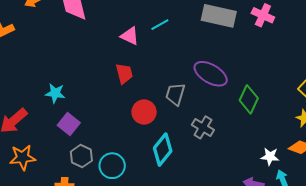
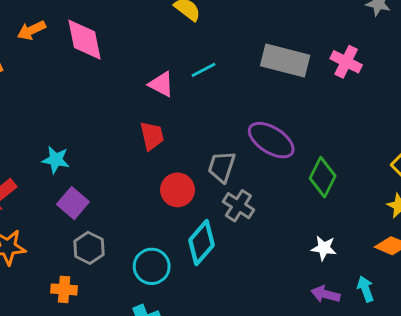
gray cross: (203, 127) -> (238, 206), moved
white star: (270, 157) -> (324, 248), moved
cyan circle: (112, 166) -> (152, 266), moved

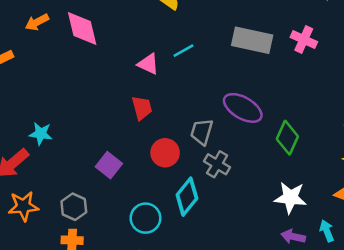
cyan star: (56, 160) -> (41, 134), moved
purple square: (73, 203) -> (109, 165), moved
gray hexagon: (89, 248) -> (74, 207), moved
white star: (324, 248) -> (290, 198), size x1.5

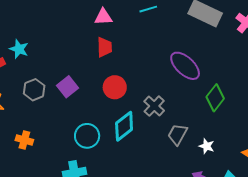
pink triangle: (148, 64) -> (103, 17), moved, turned -42
gray trapezoid: (202, 132) -> (178, 134), moved
white star: (290, 198) -> (207, 146), size x0.6
gray hexagon: (74, 207) -> (34, 90), moved

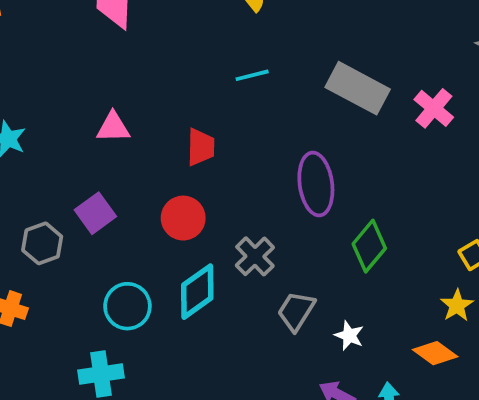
pink triangle: (103, 17) -> (113, 127), moved
red trapezoid: (104, 47) -> (201, 147), moved
purple ellipse: (185, 66) -> (316, 184), turned 36
gray hexagon: (34, 90) -> (42, 243), moved

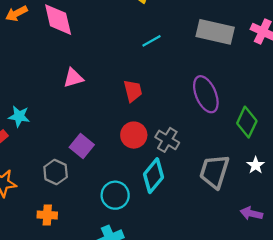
pink triangle: (113, 127) -> (73, 78), moved
gray cross: (255, 256) -> (167, 140), moved
gray trapezoid: (296, 311) -> (214, 172), size x1.4
white star: (349, 335) -> (256, 165), moved, turned 30

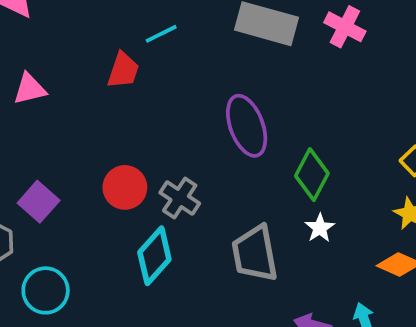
red trapezoid: (133, 91) -> (123, 70), moved, turned 30
white star: (256, 165) -> (320, 228), moved
gray trapezoid: (214, 172) -> (255, 254), turned -30
cyan circle: (115, 195) -> (46, 290), moved

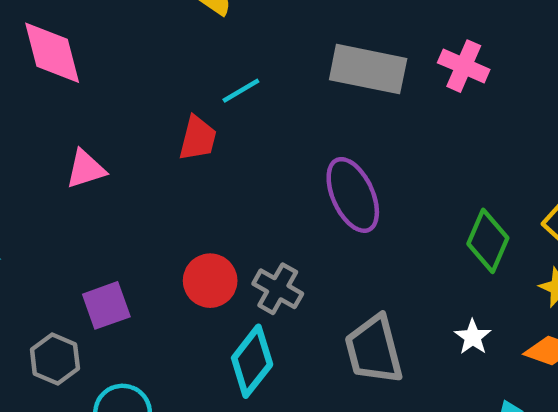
green diamond: (312, 175) -> (488, 241), moved
purple square: (39, 202) -> (106, 305), turned 33
white star: (320, 228) -> (473, 337), moved

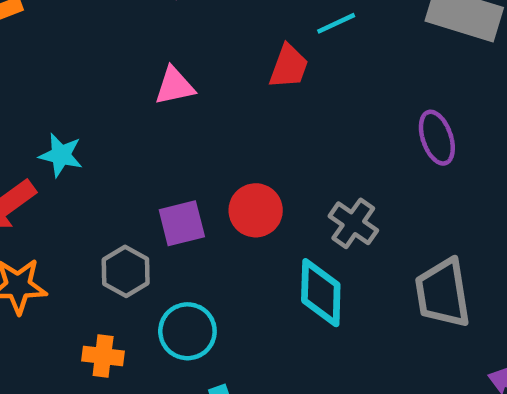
purple ellipse: (353, 195) -> (437, 138), size x0.7
red circle: (210, 281) -> (256, 210), moved
cyan diamond: (252, 361) -> (321, 293), turned -42

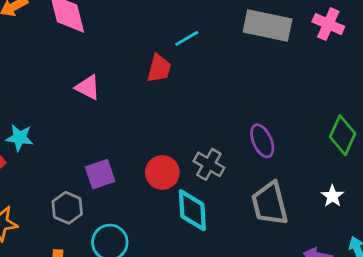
pink triangle: (175, 86) -> (88, 87), turned 44
purple ellipse: (437, 138) -> (262, 141), moved
red circle: (256, 210) -> (162, 172), moved

